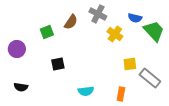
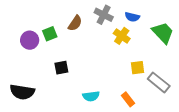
blue semicircle: (135, 18) -> (132, 17), moved
purple circle: (17, 49) -> (30, 40), moved
black semicircle: (21, 87) -> (22, 92), size x1.6
orange rectangle: (121, 94) -> (128, 99), turned -48

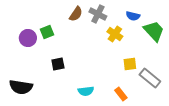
blue semicircle: (132, 17) -> (133, 16), moved
brown semicircle: (75, 23) -> (76, 14), moved

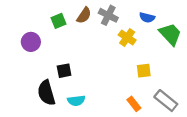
green square: (47, 32) -> (59, 21), moved
gray rectangle: (150, 78) -> (166, 101), moved
black semicircle: (21, 87) -> (46, 93), moved, turned 65
cyan semicircle: (86, 91) -> (76, 101), moved

